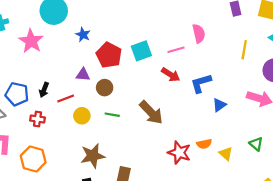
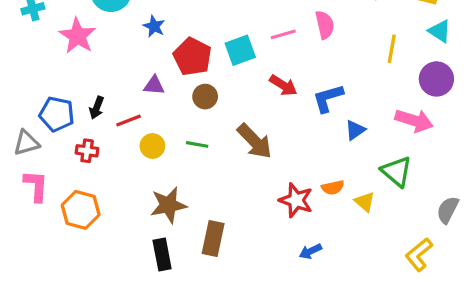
pink line: (176, 50) -> (283, 34), moved
brown circle: (105, 88) -> (205, 97), moved
green triangle: (256, 144) -> (397, 172), moved, size x1.5

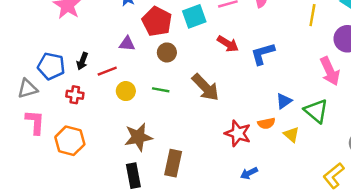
pink arrow: (414, 120) -> (330, 71), turned 48
blue triangle: (355, 130) -> (284, 101), moved

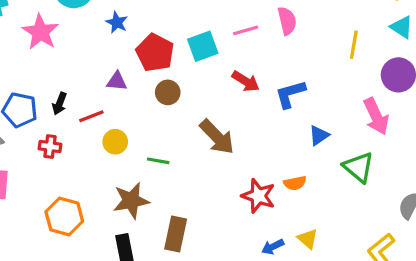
green line: (161, 90) -> (158, 161), moved
blue triangle: (284, 101) -> (319, 135), moved
yellow triangle: (291, 135) -> (308, 239), moved
orange hexagon: (70, 141) -> (64, 216), moved

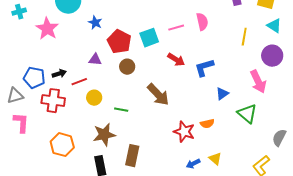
black arrow: (60, 104) -> (59, 74), turned -128
red cross: (50, 147) -> (53, 101), size x1.6

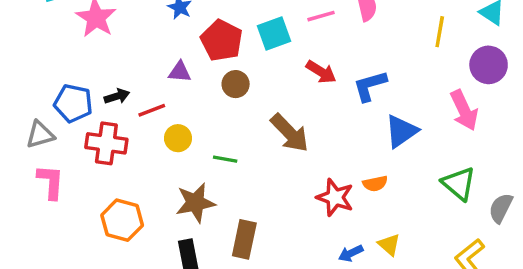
blue triangle: (222, 94) -> (401, 131), size x1.5
green triangle: (247, 114) -> (459, 184), moved

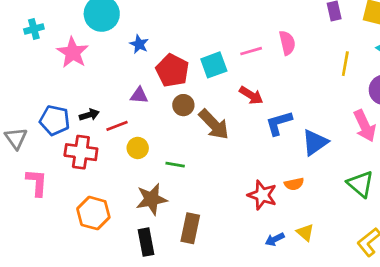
blue L-shape: (370, 86) -> (279, 123), moved
brown arrow: (290, 133) -> (214, 124), moved
gray triangle: (40, 135) -> (16, 138), moved, turned -50

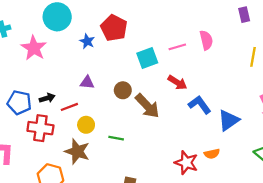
red pentagon: (172, 70) -> (114, 28), moved
blue L-shape: (279, 123) -> (200, 105), turned 70
brown star: (152, 199) -> (77, 151), moved, turned 30

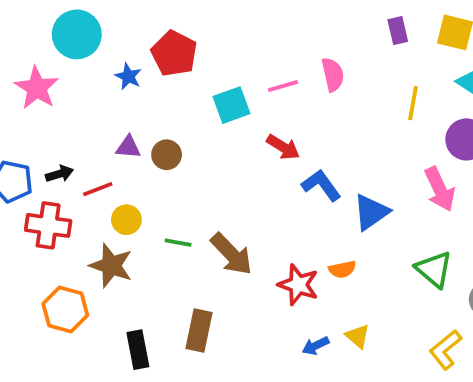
brown circle: (123, 90) -> (167, 155), moved
brown arrow: (147, 106) -> (231, 254), moved

